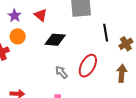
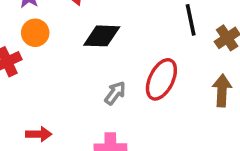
gray arrow: (61, 72) -> (115, 93), turned 80

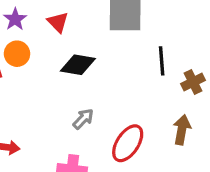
red ellipse: (161, 79) -> (128, 143), moved

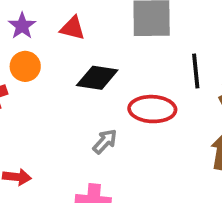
red triangle: (58, 22) -> (72, 28), turned -30
red ellipse: (128, 143) -> (152, 109), moved, turned 60

